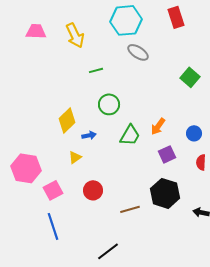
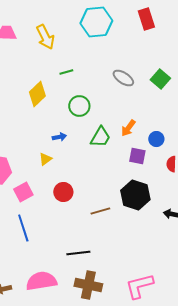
gray ellipse: (138, 52) -> (123, 78), moved
yellow diamond: (67, 120) -> (37, 94), moved
blue circle: (194, 133) -> (156, 139), moved
purple square: (167, 154) -> (137, 156), turned 36
black line: (108, 251) -> (78, 253), turned 30

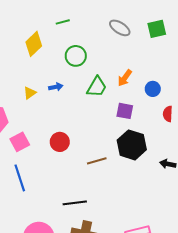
green square: (160, 79) -> (157, 29), turned 36
purple square: (137, 156) -> (125, 111), moved
yellow triangle: (45, 159) -> (30, 93), moved

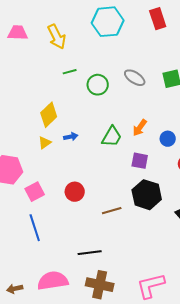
green line: (63, 22) -> (70, 72), moved
yellow diamond: (34, 44) -> (49, 115), moved
green circle: (76, 56) -> (98, 85), moved

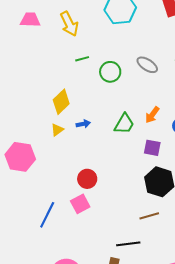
pink square: (35, 192) -> (80, 204), moved
brown line: (112, 211) -> (149, 216), moved
blue line: (35, 228) -> (47, 215), turned 44
black line: (90, 253) -> (128, 244), moved

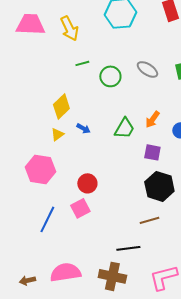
pink trapezoid: (30, 20) -> (30, 24), size x1.4
blue arrow: (83, 124) -> (83, 128), turned 40
pink hexagon: (20, 157) -> (40, 169), moved

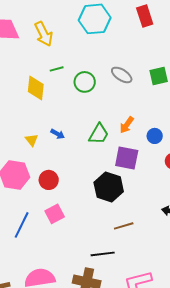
yellow diamond: (61, 106) -> (36, 88), moved, turned -40
yellow triangle: (57, 134) -> (32, 140), turned -32
purple square: (152, 152) -> (127, 158), size x1.4
red circle: (87, 183) -> (49, 180), moved
black hexagon: (159, 186) -> (109, 187), moved

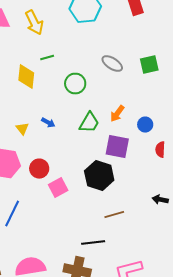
green circle: (85, 82) -> (75, 84), moved
pink square: (55, 214) -> (58, 188), moved

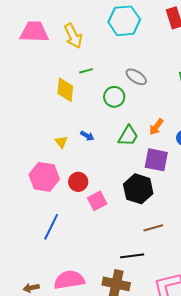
gray ellipse: (112, 64) -> (136, 77), moved

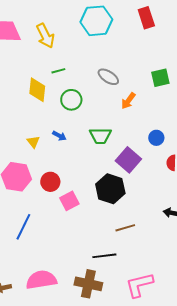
green circle: (114, 97) -> (71, 100), moved
orange arrow: (156, 127) -> (128, 101), moved
green trapezoid: (128, 136) -> (100, 136), turned 60
purple square: (156, 160) -> (128, 160), turned 30

